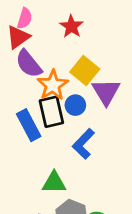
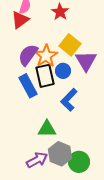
purple semicircle: (29, 64) -> (28, 55), moved, turned 75

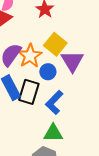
black rectangle: (45, 76) -> (29, 92), moved, turned 30
green triangle: (47, 129) -> (53, 133), moved

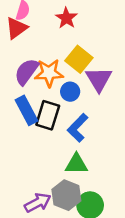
orange star: (30, 56) -> (49, 73), turned 30

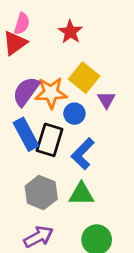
purple triangle: (99, 79) -> (106, 100), size x0.6
gray hexagon: (66, 195) -> (41, 193), moved

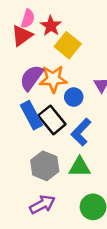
red star: (70, 32) -> (51, 26), moved
yellow square: (84, 78) -> (68, 45), moved
black rectangle: (50, 140) -> (52, 120), turned -56

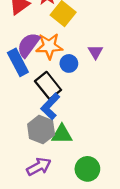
blue rectangle: (31, 115) -> (18, 62), moved
blue L-shape: (81, 132) -> (50, 106), moved
green triangle: (80, 167) -> (62, 134), moved

